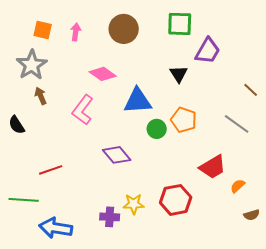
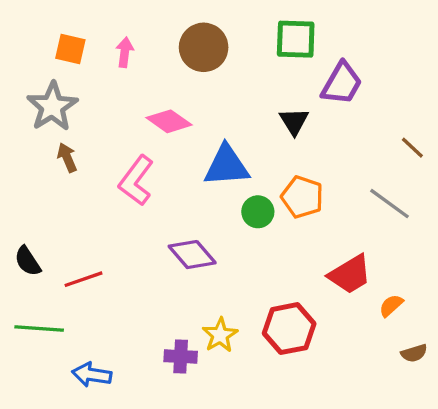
black semicircle: (17, 125) -> (28, 261), moved
yellow star: (134, 204) -> (220, 335), turned -30
blue arrow: (56, 228) -> (92, 375), size x0.7

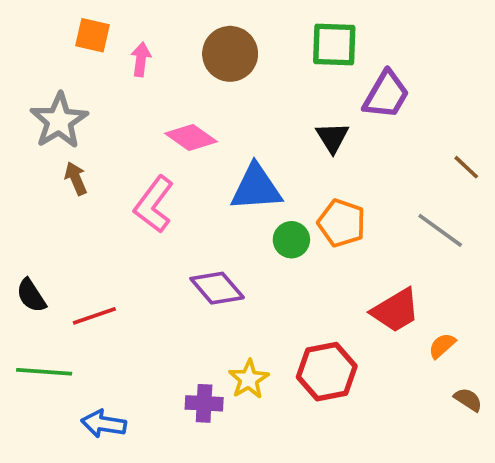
orange square: (70, 49) -> (93, 35), moved
brown semicircle: (414, 353) -> (468, 400), turned -130

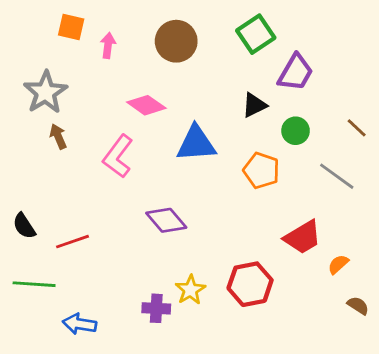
green square: (334, 45) -> (256, 34), turned -36
black triangle: (332, 137) -> (254, 105), turned 36
green circle: (291, 240) -> (296, 131), moved

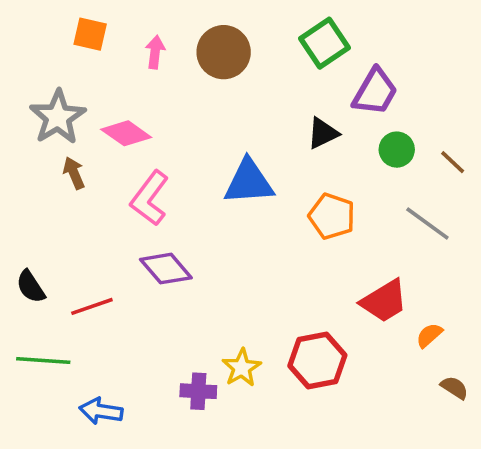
pink arrow: (108, 45) -> (155, 52), moved
pink diamond: (146, 105) -> (126, 133), moved
green circle: (296, 131) -> (397, 150), moved
purple diamond: (166, 220) -> (166, 269), moved

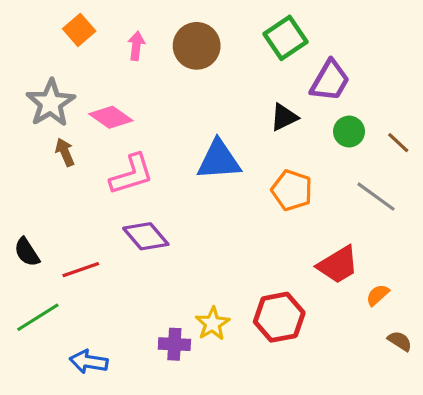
orange square: (90, 34) -> (79, 30), turned 36
pink L-shape: (150, 198) -> (132, 174), turned -144
green line: (43, 361) -> (38, 317), turned -36

